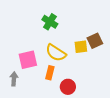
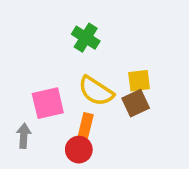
brown square: (95, 41) -> (136, 103), moved
red circle: (68, 87) -> (79, 150), moved

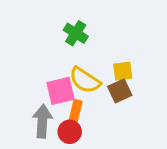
pink square: (48, 103) -> (61, 91), moved
gray arrow: (24, 136) -> (42, 121), moved, size x1.5

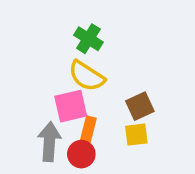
yellow square: (123, 71) -> (136, 135), moved
yellow semicircle: (85, 80) -> (87, 76), moved

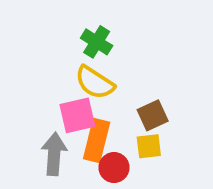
orange rectangle: (88, 129) -> (97, 140), size x1.5
red circle: (81, 154) -> (114, 168), moved

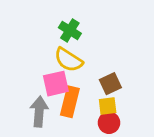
red circle: (114, 168) -> (109, 123), moved

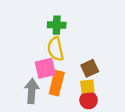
green cross: (70, 30) -> (57, 25), turned -30
yellow semicircle: (68, 60) -> (56, 49), turned 45

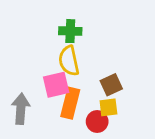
gray arrow: (32, 91) -> (21, 109), moved
red circle: (89, 100) -> (97, 121), moved

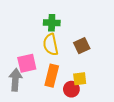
pink square: (56, 85) -> (27, 63), moved
brown square: (111, 85) -> (82, 46), moved

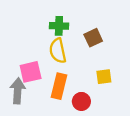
brown square: (82, 46) -> (93, 38), moved
yellow square: (80, 79) -> (104, 77), moved

